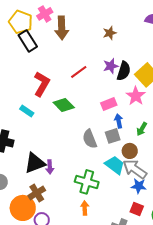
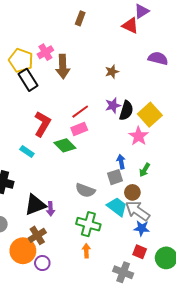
pink rectangle: (109, 104) -> (79, 129), moved
gray semicircle: (90, 139) -> (85, 190), moved, turned -48

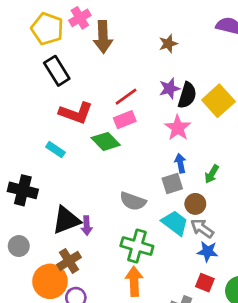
black rectangle: (28, 80) -> (57, 71), moved
red L-shape: (42, 124) -> (76, 113), turned 80
pink star: (139, 136) -> (178, 128), moved
gray arrow: (138, 211) -> (202, 228), size x0.7
orange arrow: (86, 251) -> (134, 281), size x1.5

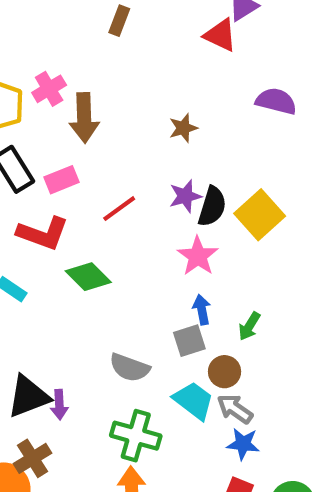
pink rectangle: (125, 120) -> (61, 180), moved

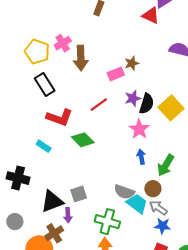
pink rectangle: (61, 180) -> (116, 74), moved
green arrow: (249, 326) -> (166, 165), size x1.5
gray square: (189, 341) -> (79, 194), moved
gray semicircle: (130, 368) -> (124, 192), moved
purple arrow: (59, 405) -> (68, 215), moved

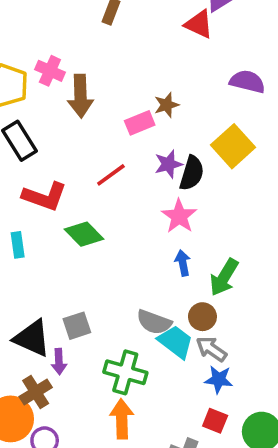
pink cross: (63, 43) -> (50, 71), turned -35
yellow square: (171, 108) -> (233, 146), moved
cyan rectangle: (44, 146) -> (18, 245), turned 48
black triangle: (52, 201) -> (32, 338), turned 45

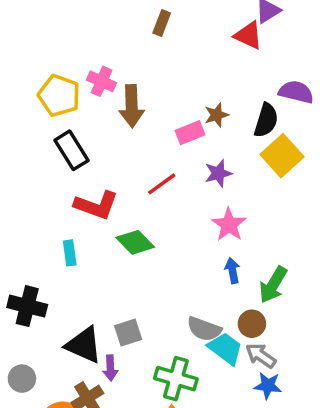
black semicircle: (192, 173) -> (266, 120), moved

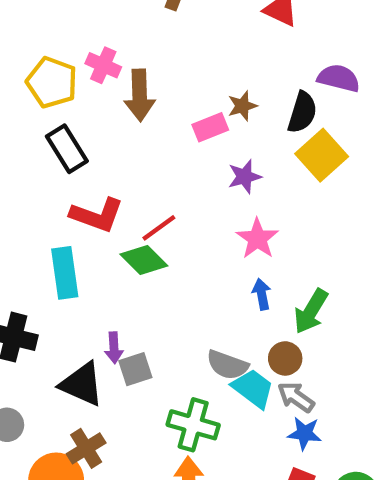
red line: (162, 184) -> (159, 228), moved
cyan rectangle: (70, 253) -> (65, 273), size x1.6
purple arrow: (110, 368) -> (114, 348), moved

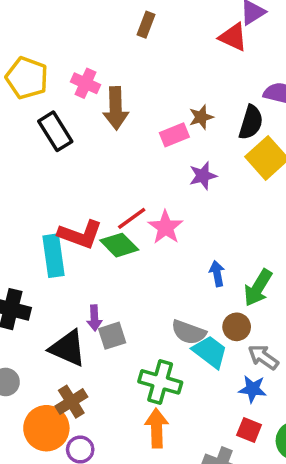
yellow pentagon: (52, 82) -> (27, 78), moved
black rectangle: (67, 149) -> (55, 131), moved
red L-shape: (97, 215) -> (80, 234), moved
pink star: (257, 239) -> (166, 227), moved
gray arrow: (296, 397) -> (263, 357), moved

